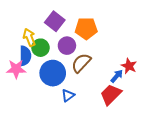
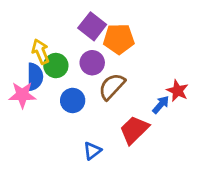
purple square: (55, 21) -> (92, 26), moved
blue circle: (53, 73) -> (73, 100), size x0.7
red trapezoid: (111, 94) -> (134, 130), moved
blue triangle: (68, 95) -> (92, 151), moved

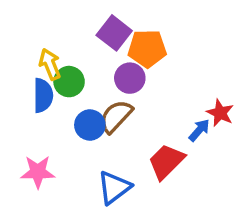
purple circle: (92, 63) -> (130, 78), moved
brown semicircle: (112, 86) -> (116, 116), moved
pink star: (22, 95) -> (38, 172), moved
blue triangle: (92, 151) -> (114, 188), size x1.5

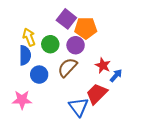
green circle: (69, 82) -> (50, 44), moved
red star: (220, 113) -> (103, 65), moved
blue circle: (90, 125) -> (39, 75), moved
blue triangle: (114, 188) -> (79, 107), moved, turned -30

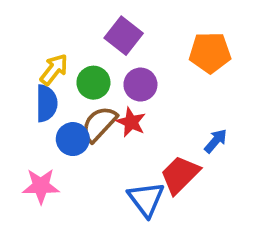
orange pentagon: (86, 28) -> (210, 53), moved
yellow arrow: (29, 37) -> (54, 69), turned 60
red star: (103, 65) -> (131, 122), moved
brown semicircle: (67, 67) -> (99, 124), moved

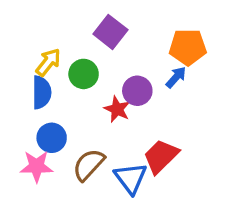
purple circle: (140, 85) -> (137, 91), moved
brown semicircle: (99, 124) -> (89, 165), moved
blue circle: (73, 139) -> (52, 138), moved
blue arrow: (216, 141) -> (176, 77), moved

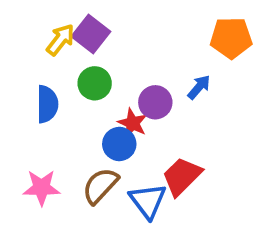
purple square: (110, 32) -> (91, 34), moved
orange pentagon: (188, 47) -> (231, 38), moved
yellow arrow: (48, 62) -> (60, 40), moved
blue circle: (52, 138) -> (119, 144), moved

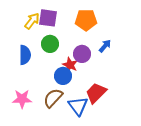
purple square: (91, 34) -> (48, 18), turned -30
orange pentagon: (231, 38) -> (86, 20), moved

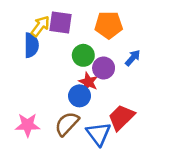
green circle: (50, 44) -> (83, 55), moved
blue semicircle: (25, 55) -> (31, 45), moved

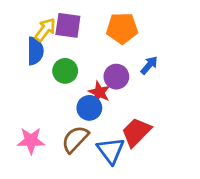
green circle: (83, 55) -> (65, 71), moved

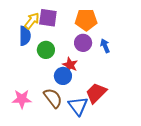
blue arrow: (149, 65) -> (105, 46), turned -64
purple circle: (116, 77) -> (83, 43), moved
brown semicircle: (75, 139) -> (53, 98), turned 100

